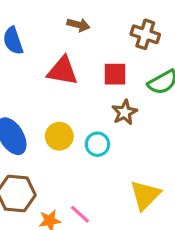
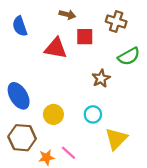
red square: (115, 74) -> (85, 37), moved
yellow circle: (59, 136) -> (53, 114), moved
cyan circle: (97, 144) -> (93, 114), moved

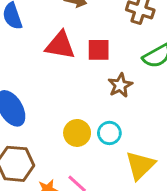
red square: (85, 37) -> (99, 50), moved
yellow circle: (53, 114) -> (77, 133), moved

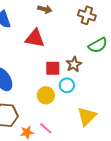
red square: (99, 50) -> (53, 68), moved
cyan circle: (109, 133) -> (67, 85), moved

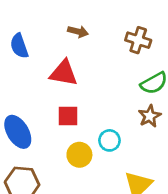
brown star: (74, 64) -> (150, 116), moved
red square: (53, 68) -> (68, 116), moved

